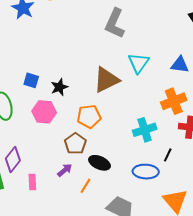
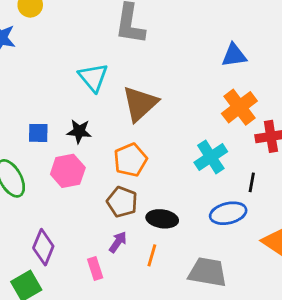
cyan triangle: (139, 63) -> (93, 77), moved
black star: (59, 87) -> (79, 131), turned -30
pink rectangle: (32, 182) -> (95, 269), moved

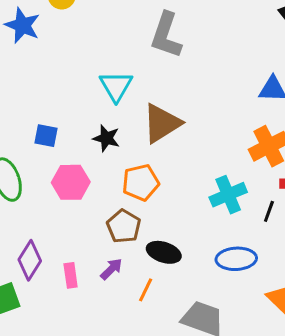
black star: (79, 131) -> (106, 138), moved
black line: (252, 182) -> (269, 211), moved
pink rectangle: (95, 269) -> (71, 275), moved

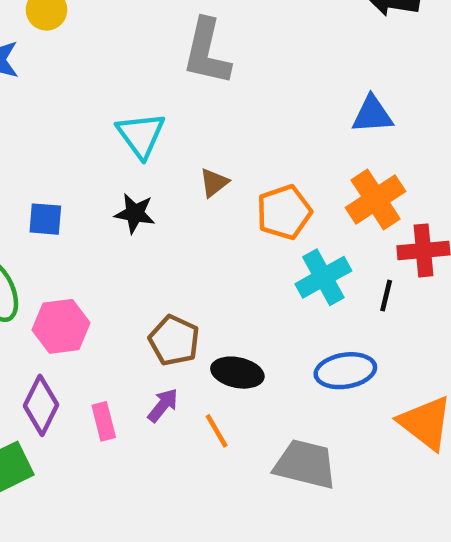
brown triangle: (162, 123) -> (214, 183), size x0.5
pink hexagon: (71, 182) -> (61, 326), moved
orange pentagon: (141, 182) -> (284, 212), moved
orange line: (146, 290) -> (217, 431), turned -50

